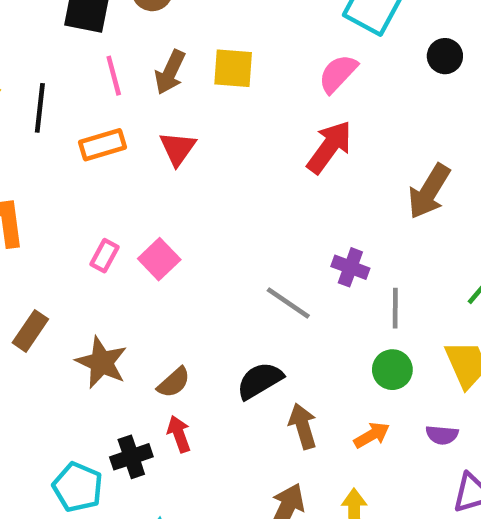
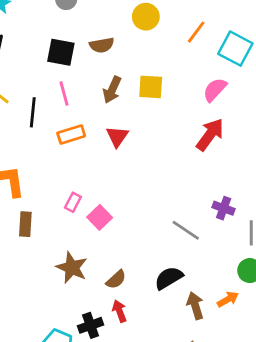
pink line: (114, 76) -> (64, 94), moved
pink square: (159, 259) -> (100, 217), moved
brown rectangle: (30, 331) -> (25, 224), moved, turned -30
orange arrow: (372, 435) -> (228, 299), moved

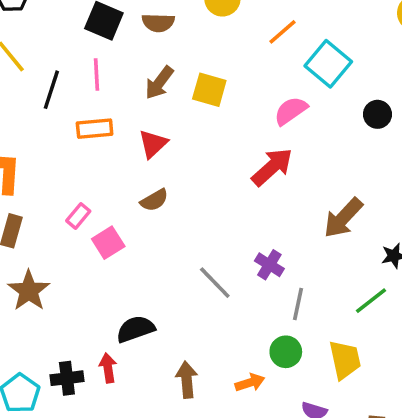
brown star: (72, 268) -> (29, 291), moved
black semicircle: (169, 278) -> (136, 329), moved
brown semicircle: (116, 280) -> (154, 200), moved
brown arrow: (195, 306) -> (187, 380), moved

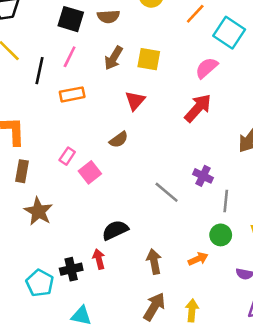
pink line: (97, 74) -> (70, 57), turned 35
red triangle: (153, 144) -> (135, 101), moved

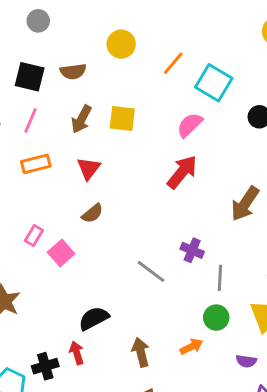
red triangle: (135, 101) -> (89, 168), moved

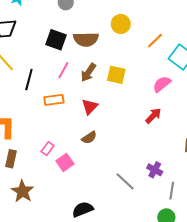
brown semicircle: (73, 71) -> (86, 39), size x1.4
pink line: (31, 120) -> (63, 70), moved
red arrow: (182, 172) -> (153, 116), size x0.7

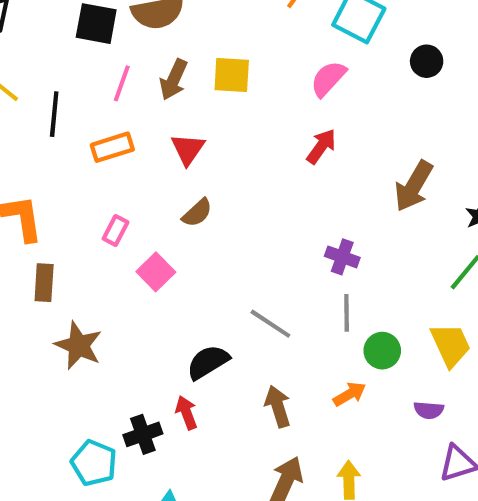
pink rectangle: (48, 149) -> (116, 230), moved
gray line: (125, 181) -> (270, 324), moved
gray line: (172, 191) -> (347, 313), moved

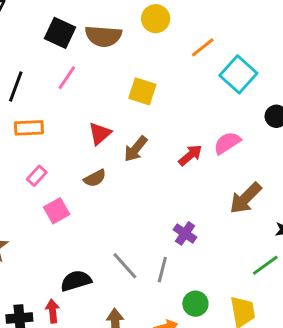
pink semicircle: (328, 79) -> (227, 143), moved
brown arrow: (174, 80) -> (136, 149), moved
orange rectangle: (112, 147) -> (29, 128), moved
gray line: (347, 313) -> (162, 270), moved

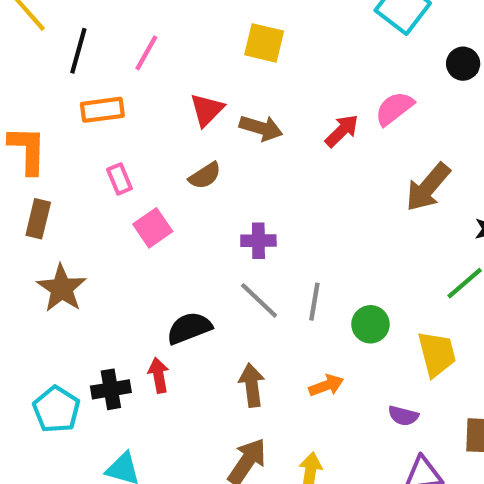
pink line: (67, 78) -> (146, 53), moved
brown arrow: (136, 149) -> (261, 128), turned -108
pink rectangle: (37, 176) -> (119, 179), turned -60
purple cross: (185, 233) -> (258, 241), moved, turned -30
green circle: (195, 304) -> (370, 324), moved

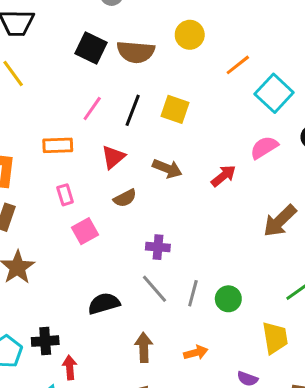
black line: (78, 51) -> (133, 110), moved
pink semicircle: (394, 108) -> (264, 147), moved
red triangle: (207, 110) -> (113, 157), moved
green circle: (370, 324) -> (228, 299), moved
red arrow: (159, 375) -> (70, 368), moved

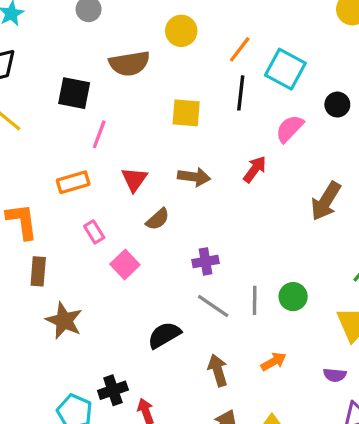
black square: (91, 48) -> (74, 93), moved
black line: (133, 110) -> (241, 93), moved

